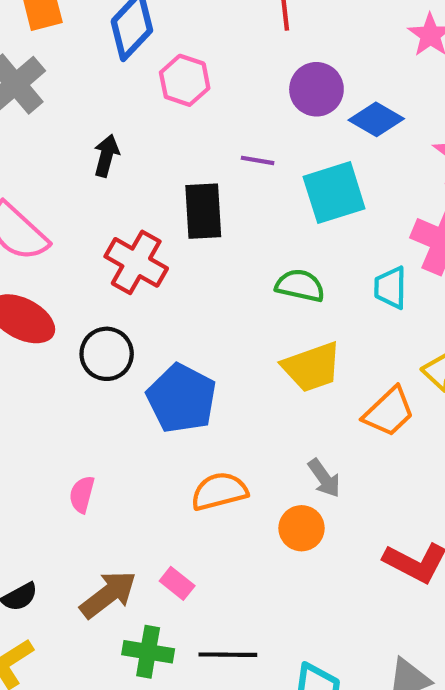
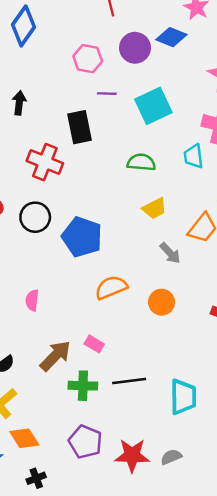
pink hexagon: (185, 80) -> (88, 59), moved
blue diamond: (376, 119) -> (171, 37), moved
yellow trapezoid: (312, 367) -> (155, 208), size x0.7
gray arrow: (324, 478) -> (170, 253), moved

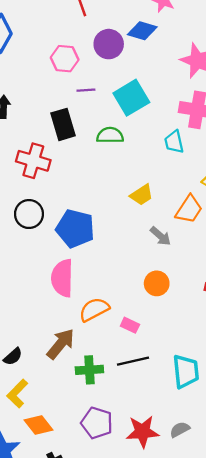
green semicircle: (141, 162) -> (110, 135), moved
orange semicircle: (111, 287) -> (94, 310), moved
pink semicircle: (32, 300) -> (62, 278), moved, size x1.8
pink rectangle: (94, 344) -> (130, 325), moved

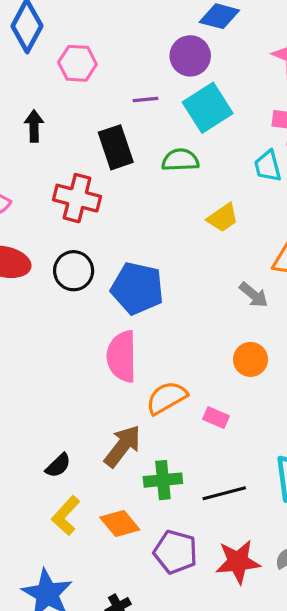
purple circle: (109, 44) -> (190, 56), moved
pink hexagon: (65, 59) -> (77, 63), moved
yellow trapezoid: (142, 195) -> (223, 218), moved
black line: (133, 361) -> (224, 493), moved
orange diamond: (39, 425) -> (120, 523), moved

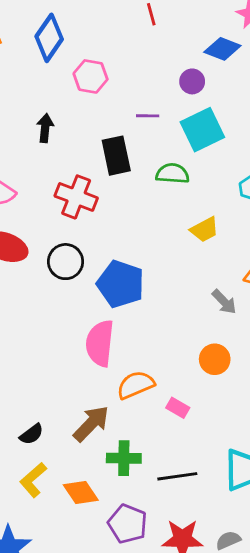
purple circle: (190, 56) -> (192, 81), size x0.7

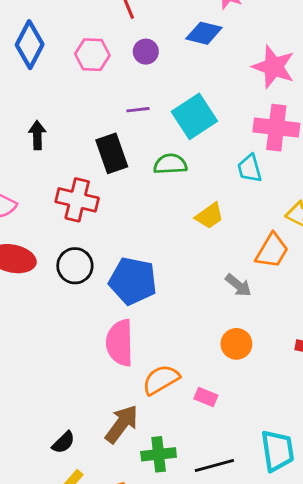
pink hexagon: (91, 76) -> (92, 55), moved
purple circle: (192, 81) -> (146, 52), moved

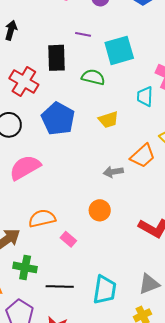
blue pentagon: (133, 281) -> (58, 119), moved
gray arrow: (238, 285) -> (113, 172), turned 114
pink semicircle: (120, 343) -> (25, 168), moved, turned 44

